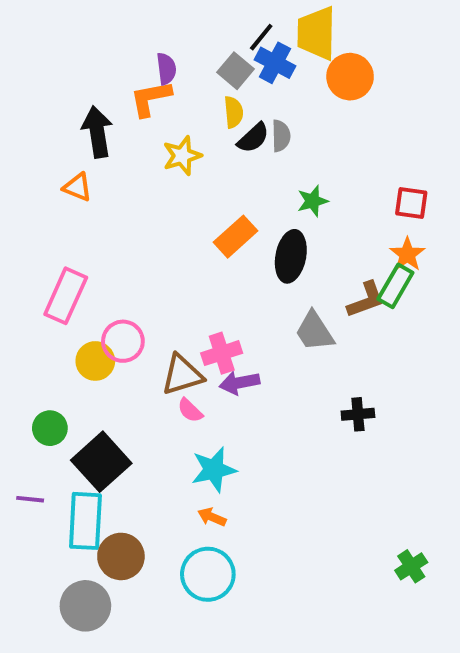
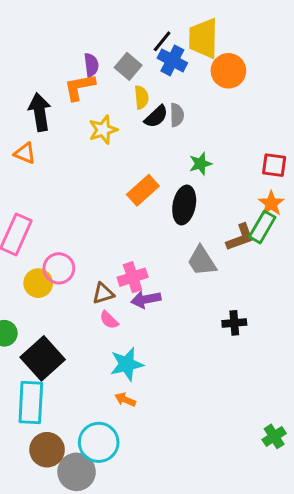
gray square: (235, 71) -> (128, 66), moved
brown triangle: (182, 375) -> (103, 293), size x0.7
brown circle: (121, 556) -> (47, 450), moved
cyan circle: (208, 574) -> (99, 442), moved
gray circle: (85, 606) -> (77, 472), moved

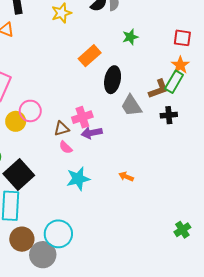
black ellipse: (184, 205) -> (113, 80), moved
black cross: (234, 323) -> (169, 115), moved
orange arrow: (125, 400) -> (126, 177), moved

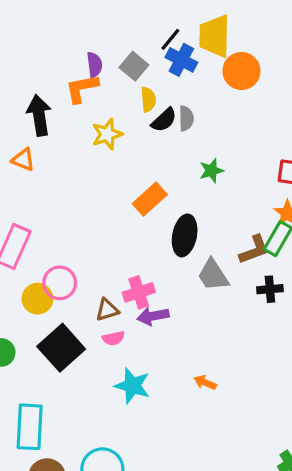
pink semicircle: (66, 147) -> (113, 338), turned -56
black square: (19, 174) -> (61, 348), moved
cyan star: (78, 179) -> (132, 386), turned 30

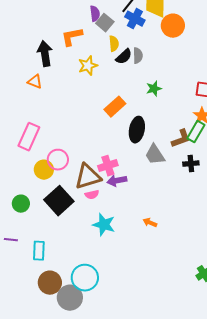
purple semicircle: (94, 65) -> (95, 14), moved
brown triangle: (107, 310) -> (88, 177), size x1.8
cyan rectangle: (30, 427) -> (39, 251), size x0.7

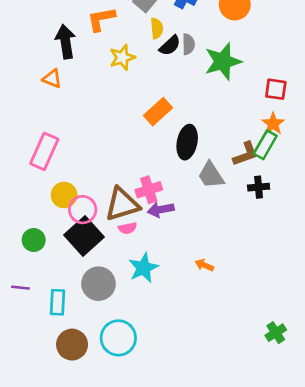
green star: (154, 89) -> (223, 61), moved, size x1.8
pink circle: (58, 160) -> (83, 210), moved
cyan star: (104, 225) -> (143, 268), turned 30
gray circle: (70, 298) -> (98, 284), moved

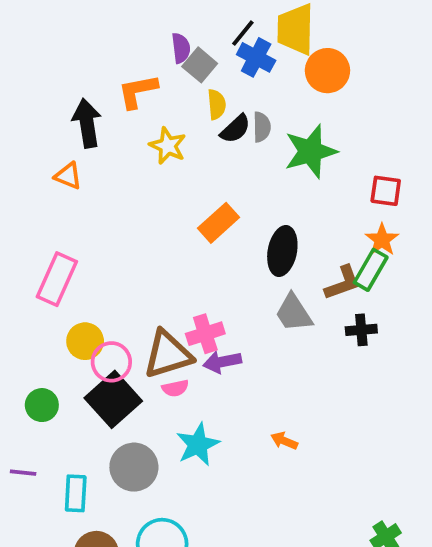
yellow star: (122, 57) -> (168, 146), turned -30
black ellipse: (187, 142) -> (282, 251), moved

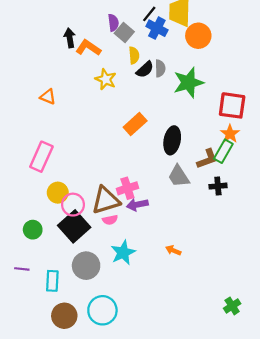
orange L-shape: (138, 91) -> (88, 48), turned 45
black arrow: (87, 123) -> (70, 38), moved, size x0.7
red square: (386, 191) -> (232, 105), size x1.5

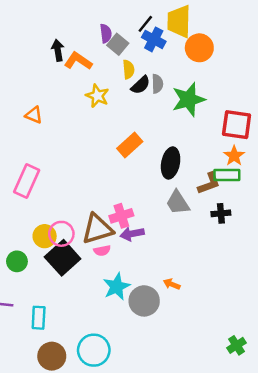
green rectangle: (223, 151) -> (227, 175), turned 60
yellow circle: (58, 193) -> (45, 236), moved
gray circle: (86, 266) -> (144, 301), moved

